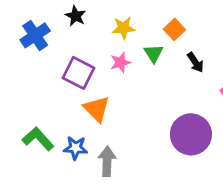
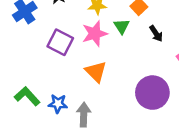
pink star: (120, 62) -> (95, 34), size x1.5
orange triangle: (97, 109) -> (96, 72), moved

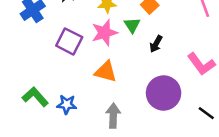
black arrow: (156, 34) -> (156, 44), moved, turned 63
orange triangle: (96, 72) -> (106, 72), turned -30
gray arrow: (84, 115) -> (113, 116), moved

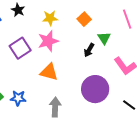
green triangle: (132, 25) -> (104, 38), moved
purple square: (69, 41) -> (20, 48), turned 30

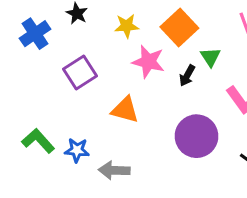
orange square: (84, 19) -> (179, 27), size x1.6
pink star: (48, 41) -> (148, 62), moved, turned 30
gray arrow: (55, 107) -> (114, 170), moved, turned -90

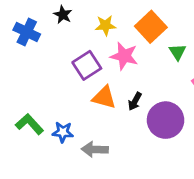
blue cross: (35, 34) -> (27, 32), turned -30
purple square: (80, 72) -> (87, 65), moved
black arrow: (187, 76) -> (135, 101), moved

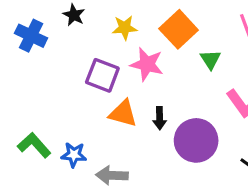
purple square: (87, 65) -> (102, 75), turned -36
black arrow: (135, 101) -> (160, 118), turned -30

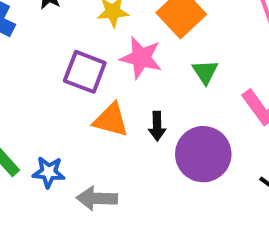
green triangle: (210, 59) -> (205, 72), moved

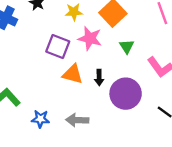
blue star: (49, 172) -> (40, 119), moved
gray arrow: (97, 198) -> (77, 120), moved

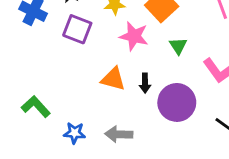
purple square: (58, 46) -> (77, 29), moved

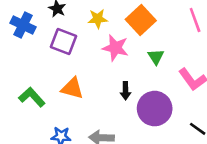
orange triangle: (113, 79) -> (72, 88), moved
green L-shape: (36, 107) -> (32, 97), moved

